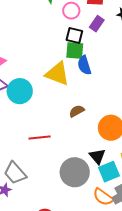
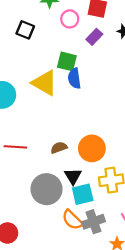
black square: (74, 35) -> (25, 30), moved
brown semicircle: (77, 111) -> (59, 148), moved

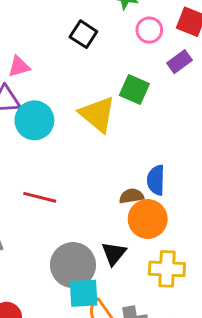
blue semicircle: (74, 78) -> (156, 180), moved
brown semicircle: (59, 148) -> (131, 196), moved
cyan square: (83, 194) -> (84, 293), moved

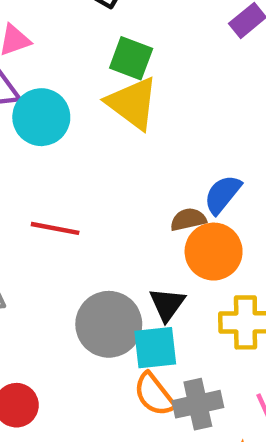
green square: (134, 90) -> (131, 58), moved
blue semicircle: (156, 180) -> (223, 194), turned 40
cyan square: (84, 293) -> (155, 348), moved

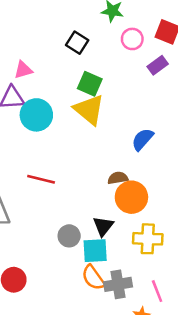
blue semicircle: (223, 194) -> (143, 139), moved
gray circle: (109, 324) -> (69, 236), size x0.6

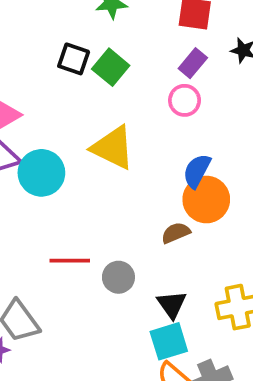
pink circle: (132, 39) -> (185, 100), moved
green square: (90, 84) -> (111, 67), moved, turned 30
orange circle: (131, 197) -> (206, 200), moved
gray circle: (69, 236) -> (118, 277), moved

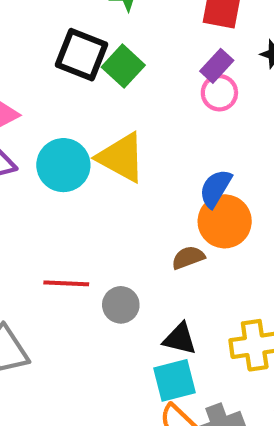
black square: (74, 59) -> (81, 55), size x1.4
pink circle: (185, 100) -> (219, 93), moved
cyan circle: (41, 173) -> (63, 165), moved
black triangle: (172, 304) -> (180, 339), turned -44

